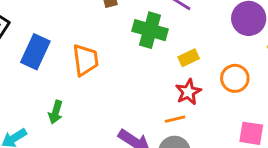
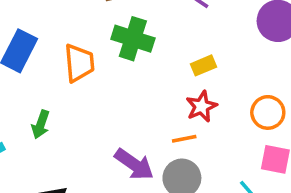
green cross: (150, 30) -> (133, 39), moved
orange circle: (235, 78) -> (268, 112), moved

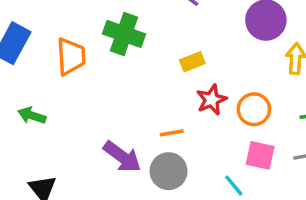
red star: (201, 106) -> (212, 100), moved
green arrow: (41, 124) -> (32, 116), turned 88

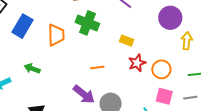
yellow rectangle: (192, 62) -> (127, 41), turned 40
orange line: (172, 133) -> (97, 67), moved

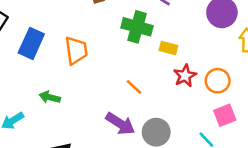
green cross: (87, 23) -> (137, 27), moved
orange line: (97, 67) -> (134, 87), turned 56
pink square: (164, 96) -> (225, 115), turned -30

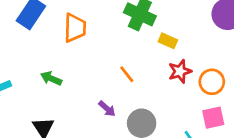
green arrow: (50, 97) -> (51, 78), moved
purple arrow: (120, 124) -> (107, 109), size x0.6

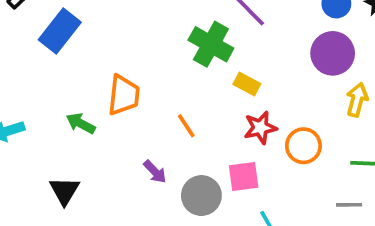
orange trapezoid: (75, 28) -> (124, 95), moved
pink square: (213, 118) -> (244, 176), moved

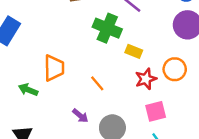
orange circle: (303, 146) -> (175, 69), moved
pink square: (244, 176) -> (156, 111), moved

